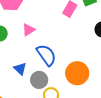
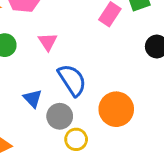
pink triangle: (29, 30) -> (48, 42), turned -32

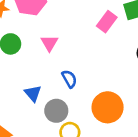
blue semicircle: (72, 80) -> (69, 79), size x0.6

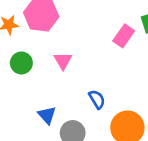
blue semicircle: (69, 79) -> (97, 99), moved

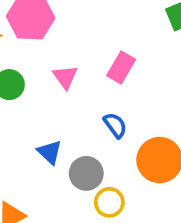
pink rectangle: (124, 36) -> (121, 67), moved

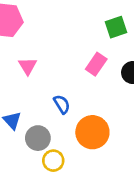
pink rectangle: (121, 67) -> (96, 64), moved

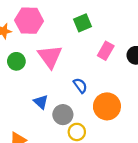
green square: (116, 27) -> (82, 23), moved
pink triangle: (28, 66) -> (50, 57), size x1.6

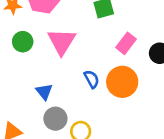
orange circle: (107, 106) -> (122, 82), moved
gray circle: (63, 115) -> (55, 119), moved

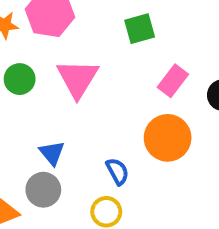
blue semicircle: (92, 79) -> (117, 171), moved
gray circle: (55, 119) -> (43, 190), moved

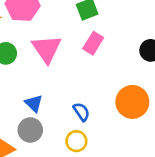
pink rectangle: (173, 81) -> (93, 43), moved
orange circle: (168, 138) -> (132, 102), moved

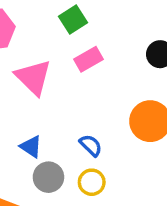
pink rectangle: (93, 43) -> (89, 59), turned 40
gray circle: (30, 130) -> (48, 177), moved

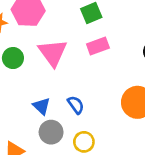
blue semicircle: (91, 145) -> (76, 105), moved

